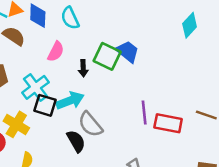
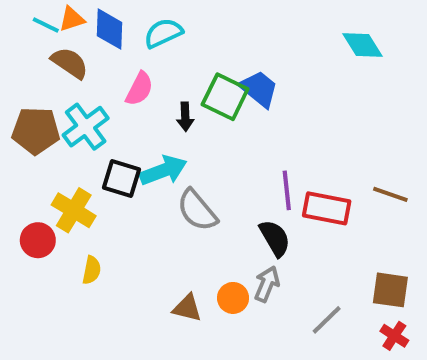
cyan semicircle: (70, 18) -> (163, 33), turned 90
cyan diamond: (190, 25) -> (362, 45), turned -75
cyan cross: (35, 87) -> (86, 127), moved
black semicircle: (76, 141) -> (275, 238), moved

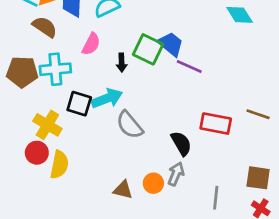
cyan cross: (86, 127) -> (55, 69), turned 32
purple line: (287, 190) -> (189, 67), moved, turned -60
red circle: (38, 240) -> (37, 153), moved
yellow semicircle: (92, 270) -> (59, 165), size x1.5
gray line: (327, 320) -> (216, 198), turned -40

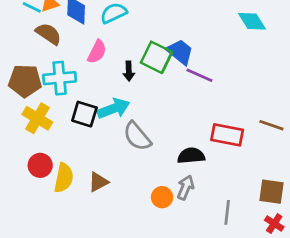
yellow cross: (47, 125) -> (37, 118), moved
black semicircle: (181, 143) -> (191, 156), turned -65
brown triangle: (123, 190) -> (98, 182), moved, turned -42

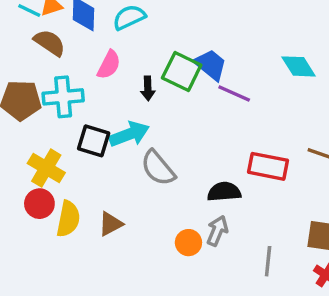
cyan diamond: (252, 21) -> (299, 66), moved
yellow cross: (37, 118) -> (46, 168), moved

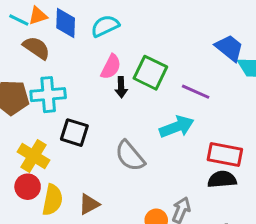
pink semicircle: (109, 65) -> (111, 67), moved
blue trapezoid: (210, 65) -> (229, 48), moved
cyan arrow: (129, 134) -> (177, 127), moved
black semicircle: (224, 192) -> (222, 179), moved

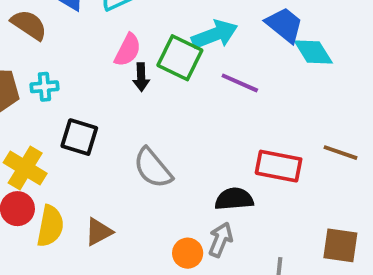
cyan cross: (48, 95) -> (44, 87), size x0.6
cyan arrow: (177, 127) -> (215, 35), moved
black semicircle: (222, 179) -> (234, 199), moved

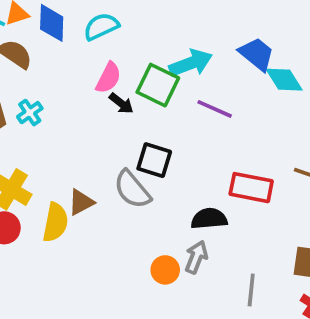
black arrow: (141, 77) -> (121, 103), turned -50
cyan cross: (44, 87) -> (30, 113), turned -30
black square: (79, 137) -> (154, 160), moved
yellow semicircle: (50, 226) -> (55, 222), moved
brown triangle: (99, 232) -> (81, 202), moved

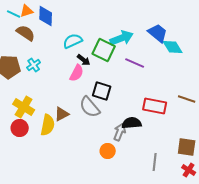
cyan semicircle: (101, 27) -> (73, 41), moved
pink semicircle: (108, 78) -> (77, 73), moved
gray arrow: (196, 257) -> (120, 132), moved

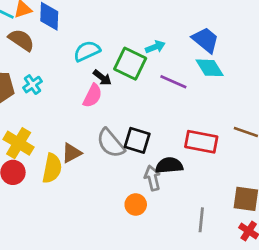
cyan arrow: (122, 38) -> (155, 47), size x0.6
cyan diamond: (173, 47) -> (210, 68), moved
black square: (102, 91) -> (137, 140), moved
gray arrow: (120, 132) -> (152, 178), turned -36

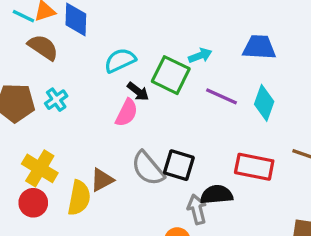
blue trapezoid: (205, 40) -> (259, 47), turned -36
cyan diamond: (210, 68) -> (264, 103), moved, turned 52

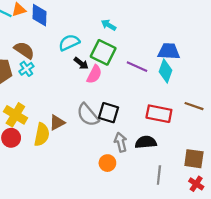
brown semicircle: (43, 47) -> (24, 50), moved
blue trapezoid: (259, 47) -> (169, 51), moved
cyan arrow: (200, 55) -> (109, 25), moved, turned -128
pink semicircle: (127, 113) -> (94, 74), moved
black semicircle: (217, 195) -> (146, 142), moved

